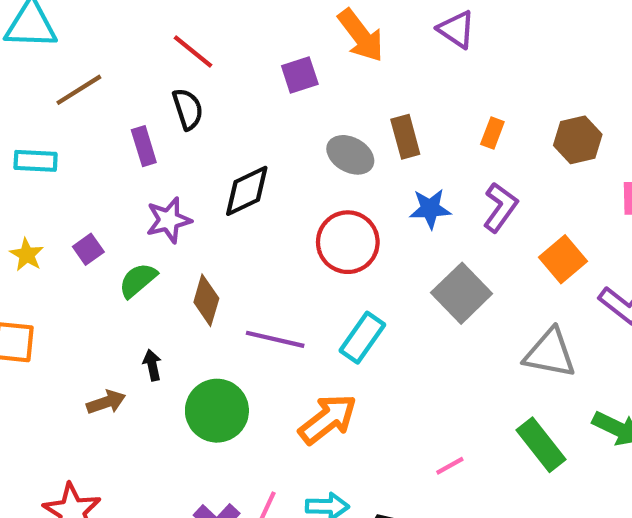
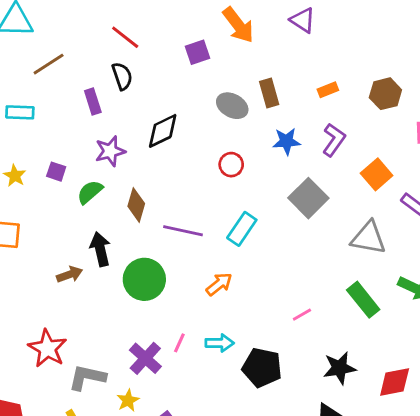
orange rectangle: (492, 133) -> (328, 90), turned 48
red circle: (348, 242) -> (231, 165), size x0.6
purple square: (88, 249) -> (56, 172), turned -36
black arrow: (152, 365) -> (100, 249), size x1.6
orange arrow: (328, 419) -> (219, 284), size x0.7

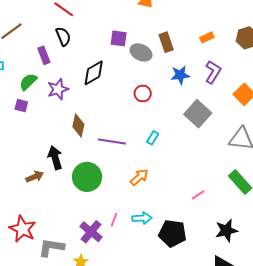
purple square: (197, 52) -> (119, 38), moved, turned 30
green semicircle: (90, 192) -> (28, 82), moved
cyan rectangle: (242, 229) -> (153, 138), size x0.6

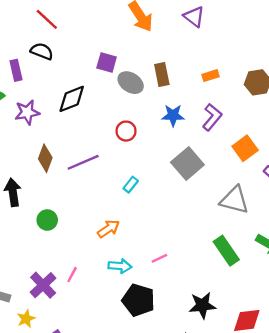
black semicircle: (63, 36) -> (42, 51), turned -54
purple line: (112, 141) -> (83, 162), moved, turned -40
green circle: (87, 177) -> (47, 220), size x0.6
pink line: (198, 195) -> (159, 258), moved
cyan arrow: (142, 218) -> (120, 266), moved

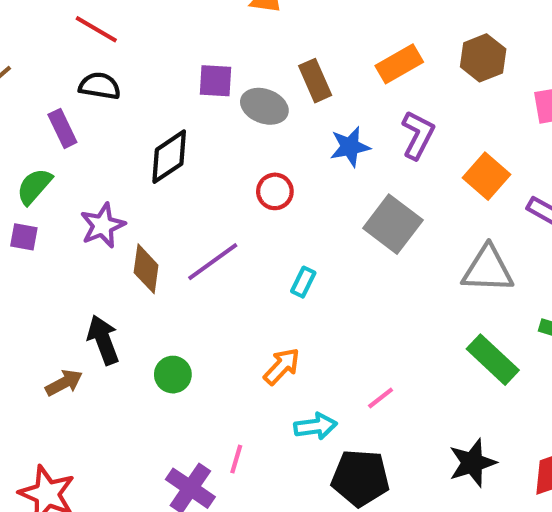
orange rectangle: (210, 76) -> (399, 64), size x1.5
purple star: (27, 112) -> (103, 225), moved

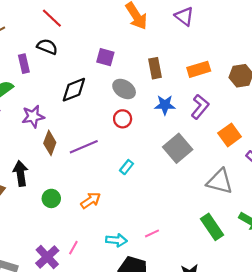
gray ellipse: (264, 106) -> (124, 89), moved
orange arrow: (282, 366) -> (91, 200), moved

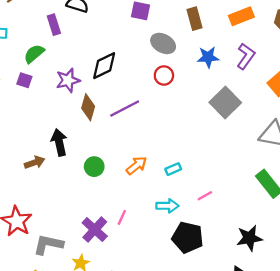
black diamond: (74, 90) -> (104, 66), moved
cyan rectangle: (127, 167) -> (173, 169), moved, turned 32

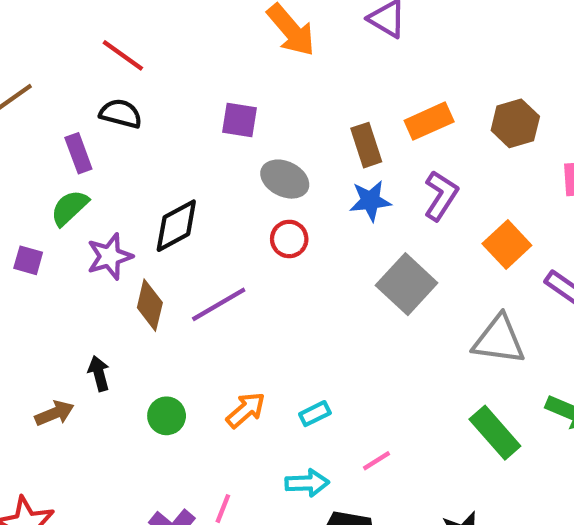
brown rectangle: (194, 19) -> (366, 145), moved
green semicircle: (34, 54) -> (69, 208), moved
black arrow: (59, 142) -> (99, 373), size x0.7

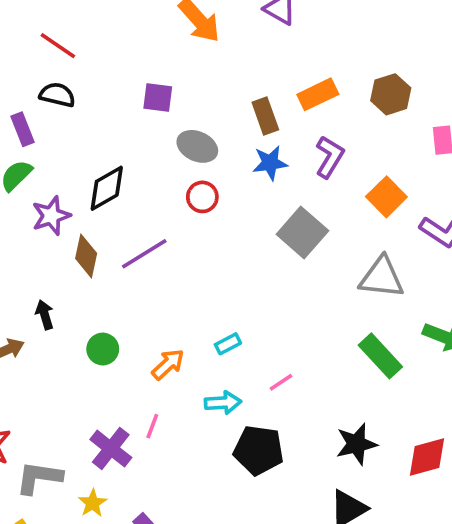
orange arrow: (246, 410) -> (168, 364), moved

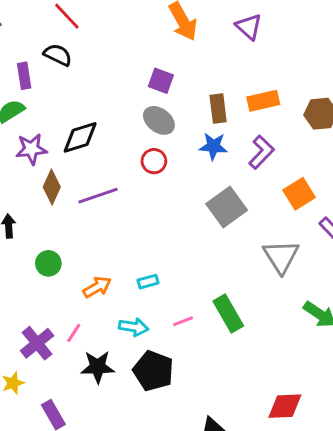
purple square: (158, 98) -> (161, 81), moved
gray triangle: (382, 277) -> (281, 256), turned 39
green rectangle: (380, 356) -> (228, 314), moved
black star: (356, 444) -> (98, 367), moved

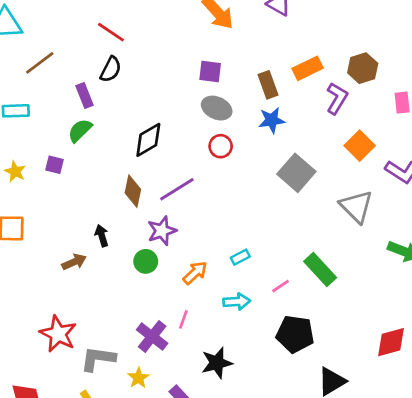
black semicircle: (58, 55) -> (111, 69), turned 104
purple star: (31, 149) -> (162, 231), moved
purple L-shape: (261, 152) -> (337, 98), moved
black star: (98, 367) -> (217, 363), moved
black pentagon: (153, 371) -> (295, 334), moved

